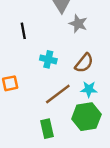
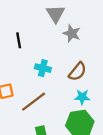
brown line: (58, 94) -> (34, 102), moved

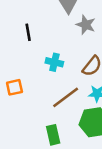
brown line: (34, 102) -> (66, 97), moved

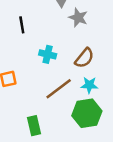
green rectangle: (53, 135) -> (34, 126), moved

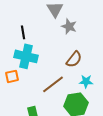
cyan cross: (48, 54) -> (26, 56), moved, size x1.6
cyan star: (89, 85) -> (86, 81), moved

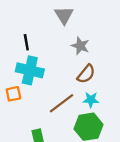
gray star: (69, 26) -> (80, 46), moved
cyan star: (86, 81) -> (91, 100), moved

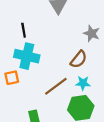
gray star: (80, 46) -> (92, 33), moved

